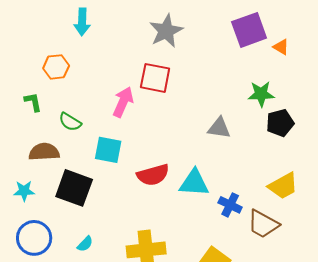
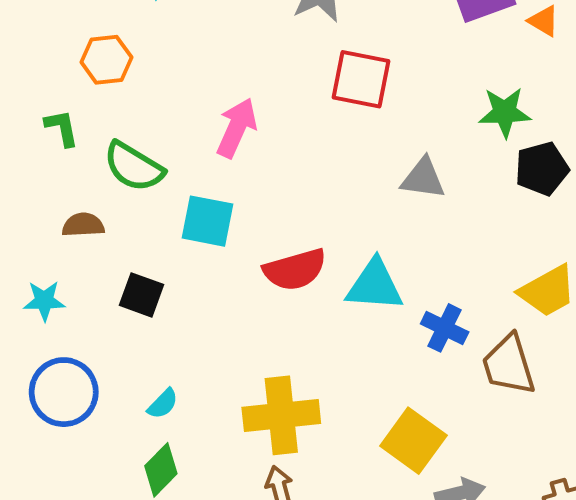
red square: (155, 78) -> (361, 79), moved
green semicircle: (70, 122) -> (134, 167), size x1.4
brown semicircle: (44, 152) -> (83, 225), size x0.7
black square: (74, 188) -> (141, 295), size x0.6
brown trapezoid: (263, 224) -> (509, 365), turned 44

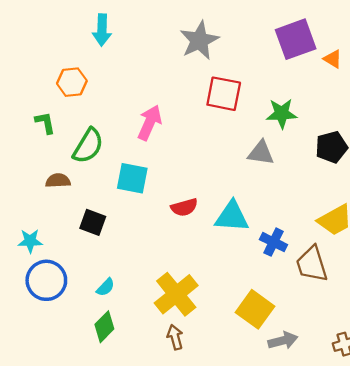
green star: (505, 112) -> (282, 113), moved
green semicircle: (134, 167) -> (88, 146), turned -90
red semicircle: (295, 270) -> (184, 207), size x0.7
cyan star: (44, 301) -> (30, 241), moved
yellow cross: (281, 415) -> (176, 294), turned -33

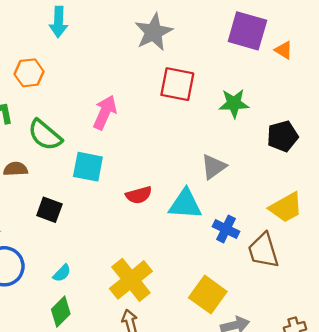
purple square: (296, 39) -> (247, 31), turned 36
green semicircle: (88, 146) -> (45, 135), turned 99
gray triangle: (261, 153) -> (214, 167), moved, turned -44

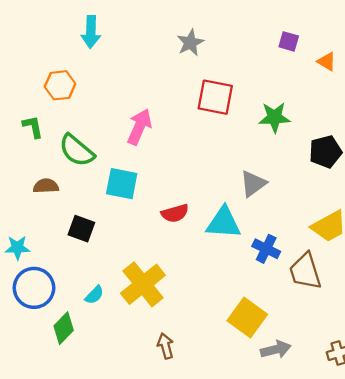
purple square: (247, 31) -> (289, 41), size x0.5
gray star: (154, 32) -> (190, 43), size x0.7
yellow cross: (131, 280) -> (143, 284), moved
green diamond: (61, 312) -> (64, 328), moved

